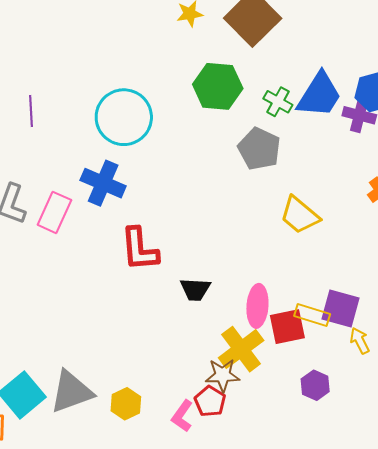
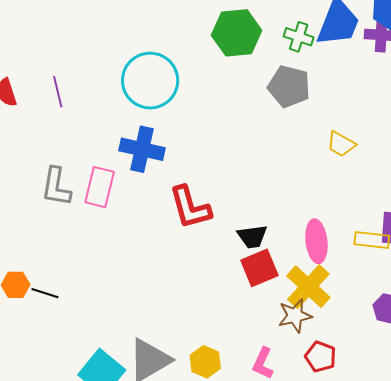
yellow trapezoid: (300, 215) -> (341, 144), size x0.7
red square: (287, 327) -> (259, 268), moved
red pentagon: (210, 401) -> (321, 357), moved

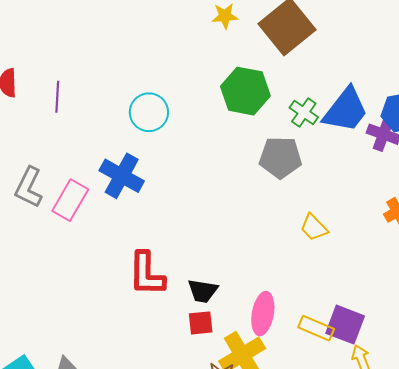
cyan circle: (150, 81) -> (149, 112), size x0.7
gray pentagon: (289, 86) -> (280, 157), turned -30
red L-shape: (190, 207) -> (147, 274), moved
red square: (259, 268) -> (201, 323), size x0.7

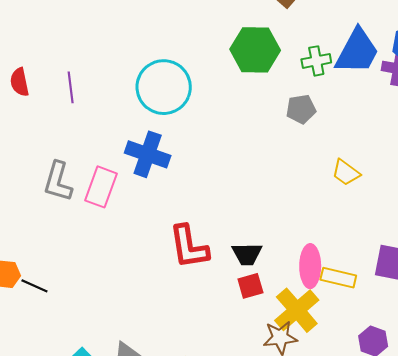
cyan circle: (149, 112) -> (164, 87), size x1.4
green cross: (304, 112) -> (316, 61), turned -36
gray pentagon: (280, 157) -> (301, 109), size x0.7
yellow rectangle: (316, 328) -> (338, 278), moved

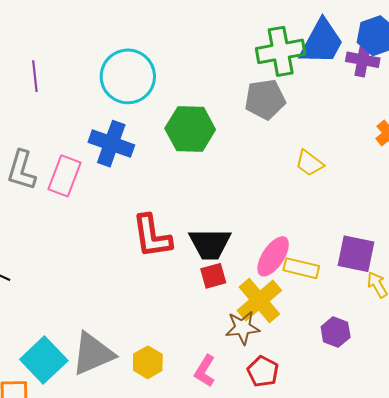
green hexagon: (255, 50) -> (190, 129), moved
green cross: (316, 61) -> (281, 51), size x1.6
gray pentagon: (301, 109) -> (265, 99), size x1.4
black trapezoid: (247, 254) -> (210, 244), size x1.4
pink ellipse: (310, 266) -> (273, 256), turned 33

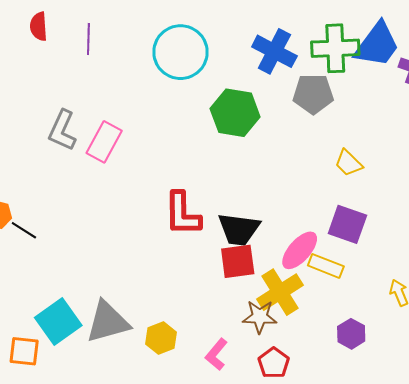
blue cross: (111, 144) -> (274, 51), moved
purple square: (356, 254) -> (347, 224), moved
red square: (213, 276) -> (238, 261), size x1.4

